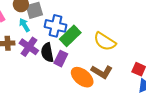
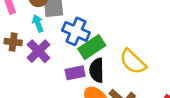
black semicircle: (47, 53) -> (97, 70), moved
purple rectangle: (61, 59) -> (75, 73), turned 42

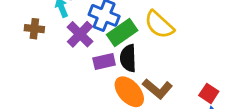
purple cross: (39, 51) -> (80, 34), moved
yellow semicircle: (133, 62) -> (159, 25), moved

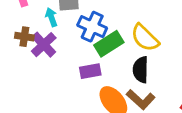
purple cross: (80, 34) -> (44, 45), moved
black semicircle: (128, 58) -> (141, 70), moved

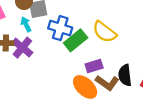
black semicircle: (141, 70) -> (125, 75), moved
purple rectangle: (90, 71) -> (94, 66), moved

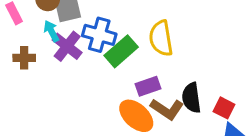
yellow semicircle: (104, 32) -> (161, 38), turned 45
purple cross: (22, 48) -> (67, 46), moved

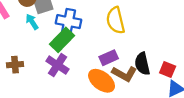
purple cross: (67, 46) -> (58, 65), moved
green rectangle: (121, 51) -> (62, 40), moved
brown cross: (24, 58) -> (15, 65), moved

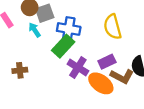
purple cross: (58, 65) -> (78, 67), moved

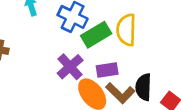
green rectangle: (63, 46) -> (96, 35), moved

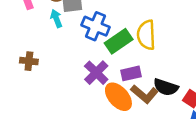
black semicircle: (144, 87) -> (166, 87), turned -70

